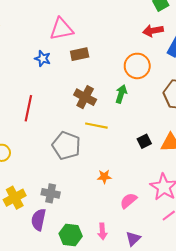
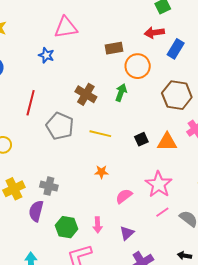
brown rectangle: (80, 54) -> (114, 48), moved
yellow line: (96, 126) -> (100, 134), moved
gray pentagon: (66, 146) -> (60, 126), moved

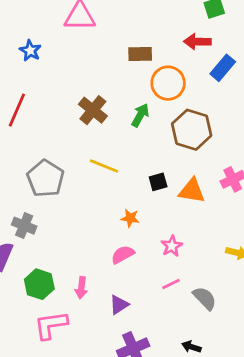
blue star: (46, 55) -> (30, 51), moved
brown hexagon: (177, 95) -> (192, 130), moved
gray pentagon: (60, 126) -> (45, 178), moved
orange star: (101, 172) -> (130, 218), moved
pink star: (159, 184) -> (172, 246), size x0.6

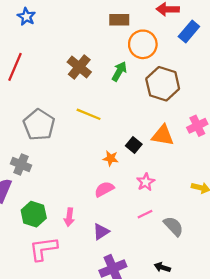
black square: (158, 182) -> (134, 145), moved, turned -35

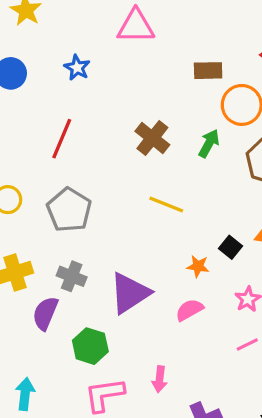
gray pentagon: (39, 125) -> (69, 210), moved
pink arrow: (69, 217) -> (160, 379), moved
purple triangle: (101, 232) -> (130, 293), moved, size x1.8

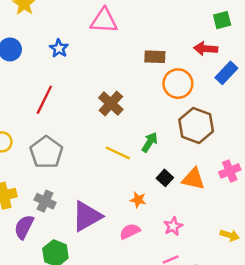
green arrow: (209, 143) -> (150, 142), moved
black square: (231, 247) -> (165, 178), moved

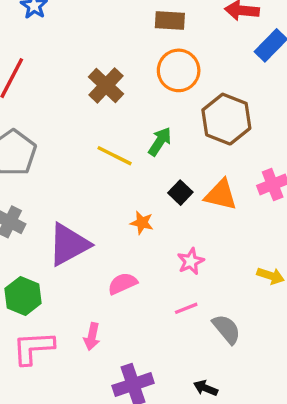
orange circle: (178, 84) -> (179, 70), moved
pink semicircle: (130, 231) -> (122, 284), moved

